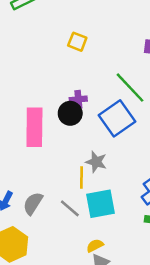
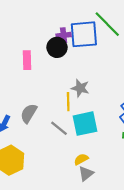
blue square: (117, 118) -> (84, 34), moved, turned 32
pink rectangle: (34, 127) -> (27, 60), size x0.6
gray semicircle: (33, 203) -> (29, 113), moved

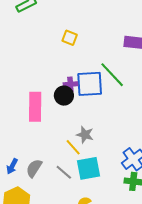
pink rectangle: (27, 60) -> (35, 107), size x1.6
yellow line: (68, 102) -> (73, 147), turned -42
gray semicircle: (29, 113) -> (34, 168), moved

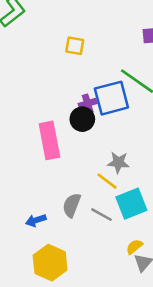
blue arrow: (12, 166) -> (36, 220), turned 56
gray semicircle: (34, 168) -> (72, 205), moved

